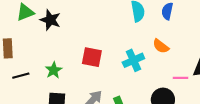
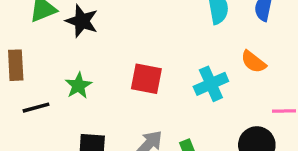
green star: (54, 70) -> (78, 86), moved

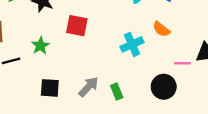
red square: (146, 79) -> (77, 26), moved

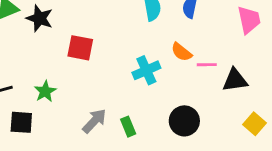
green star: (40, 46) -> (45, 91), moved
pink line: (182, 63) -> (207, 65), moved
black square: (50, 88) -> (21, 122), moved

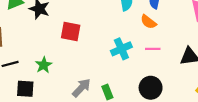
orange semicircle: (182, 52) -> (148, 22), moved
pink line: (207, 65) -> (153, 49), moved

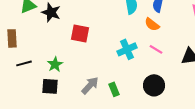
pink line: (153, 49) -> (156, 49), turned 32
black square: (25, 89) -> (50, 86), moved

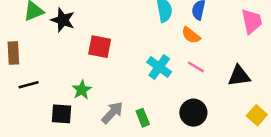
cyan cross: (127, 49) -> (159, 67), turned -30
green star: (55, 64) -> (82, 90), moved

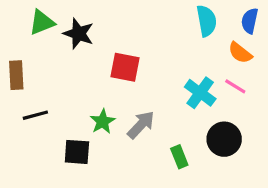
pink line: (196, 67) -> (235, 86), moved
gray arrow: (112, 113) -> (141, 125), moved
black circle: (193, 113) -> (224, 139), moved

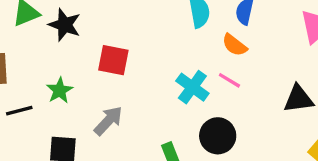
green star: (103, 122) -> (60, 90), moved
gray arrow: (141, 125) -> (108, 121), moved

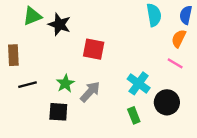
orange semicircle: (235, 45) -> (179, 39), turned 78
cyan cross: (192, 87) -> (139, 83), moved
green star: (60, 90) -> (65, 83), moved

